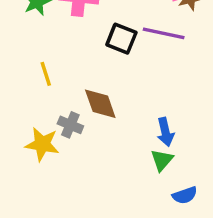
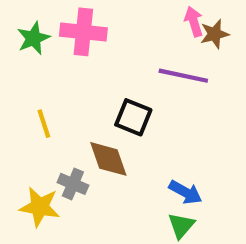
black square: (121, 39) -> (133, 117), moved
blue arrow: (165, 132) -> (185, 192), turned -48

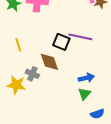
purple line: (183, 76) -> (80, 37), moved
blue arrow: (185, 192) -> (86, 78), turned -42

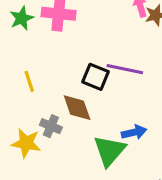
green triangle: (84, 94) -> (109, 151), moved, size x1.6

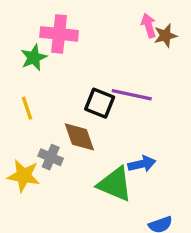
green star: (22, 18) -> (34, 58), moved
green triangle: (109, 151) -> (115, 184), turned -48

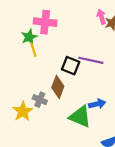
yellow line: (27, 108) -> (33, 50), moved
brown diamond: (79, 137) -> (58, 87), turned 40
yellow star: (24, 176) -> (23, 111), turned 30

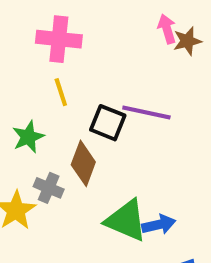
green star: (29, 37) -> (28, 137), moved
yellow line: (33, 50) -> (61, 92), moved
blue arrow: (97, 104) -> (159, 225), moved

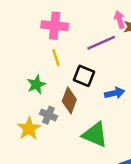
purple line: (146, 112) -> (101, 43), moved, turned -36
blue arrow: (159, 225) -> (115, 93), moved

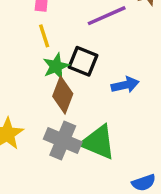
green star: (36, 84) -> (56, 66), moved
gray cross: (49, 115) -> (63, 141), moved, size x1.5

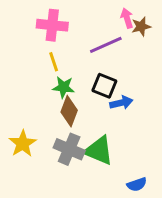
black square: (83, 61) -> (104, 86), moved
green star: (56, 66) -> (64, 87), turned 30

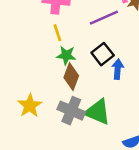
black square: (104, 86) -> (103, 54), turned 30
blue arrow: (121, 103) -> (118, 69), turned -72

